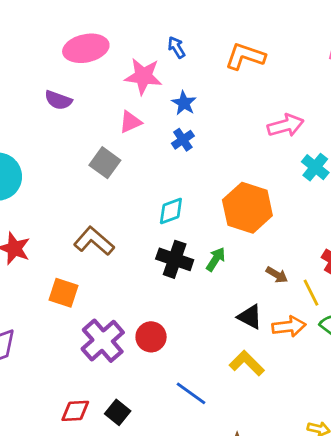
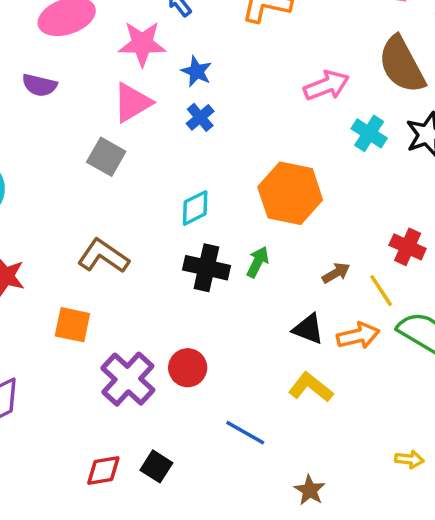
pink triangle: (130, 122) -> (132, 103), size x1.4
brown arrow: (277, 275) -> (336, 273), turned -55

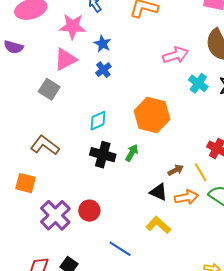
brown arrow: (336, 273) -> (176, 170), moved

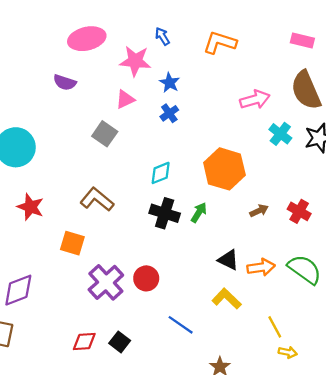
pink triangle: (65, 59) -> (125, 99), size x0.7
brown arrow: (176, 170) -> (259, 211), moved
yellow line: (201, 172) -> (275, 327), moved

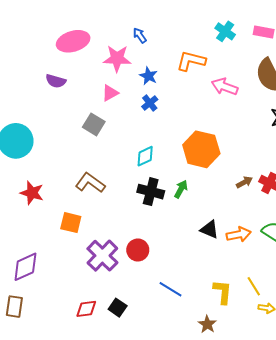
orange L-shape: (220, 43) -> (191, 61), moved
pink arrow: (255, 100) -> (225, 87), turned -140
cyan cross: (280, 134) -> (225, 31), moved
brown arrow: (259, 211) -> (244, 182), moved
yellow L-shape: (227, 299) -> (223, 292), moved, turned 55

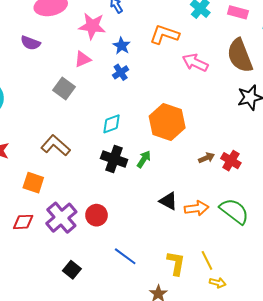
red diamond: (86, 309) -> (23, 222), moved

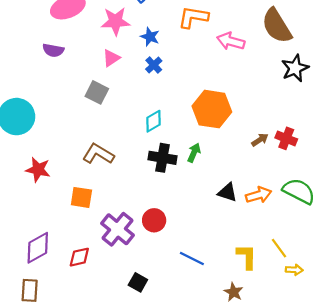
red diamond: (23, 222) -> (79, 257), moved

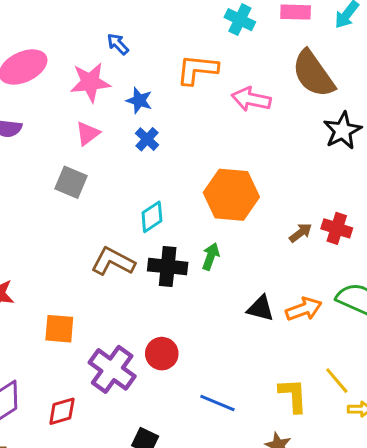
brown L-shape: (98, 154) -> (113, 262), moved

